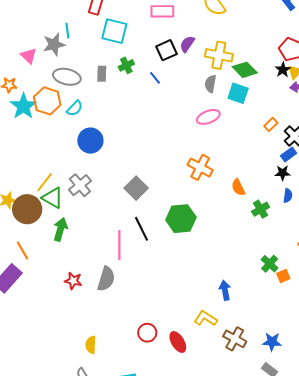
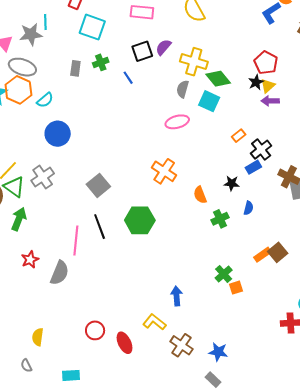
gray ellipse: (67, 77) -> (22, 67), moved
black star: (283, 173) -> (232, 183), moved
red star: (73, 281) -> (30, 260), moved, turned 30

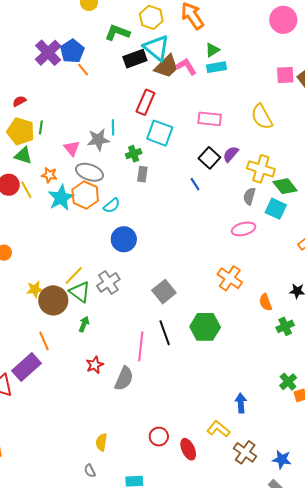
black square: (142, 51) -> (209, 158), turned -30
green cross: (101, 62) -> (134, 154), moved
green arrow: (19, 219) -> (84, 324), size x0.7

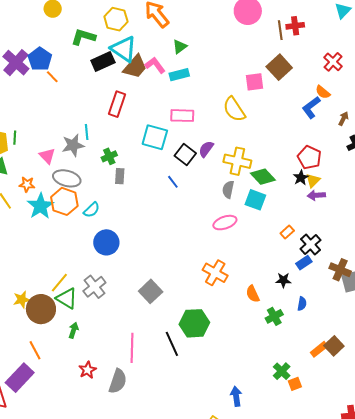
cyan rectangle: (217, 67) -> (179, 75), moved
pink square: (285, 75) -> (254, 82), moved
cyan square: (160, 133) -> (155, 137), moved
black line: (165, 333) -> (172, 344), moved

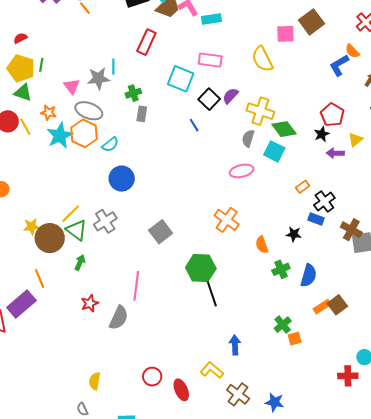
yellow triangle: (313, 180) -> (355, 140), moved
blue rectangle: (304, 263) -> (316, 219), turned 49
blue semicircle: (302, 304) -> (309, 275), moved, size x1.6
black line: (172, 344) -> (212, 294), moved

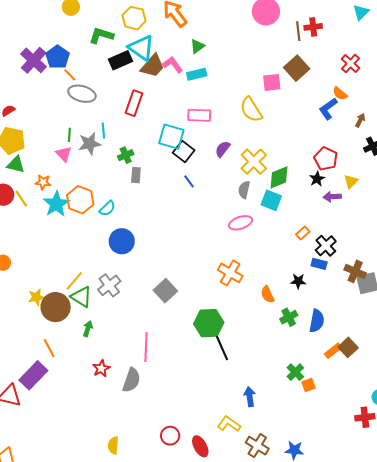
green line: (41, 65) -> (69, 135), moved
black square: (209, 99) -> (184, 151), moved
gray ellipse: (89, 111) -> (82, 94), moved
yellow cross: (260, 111) -> (254, 162), turned 32
green diamond: (284, 129) -> (279, 177), turned -70

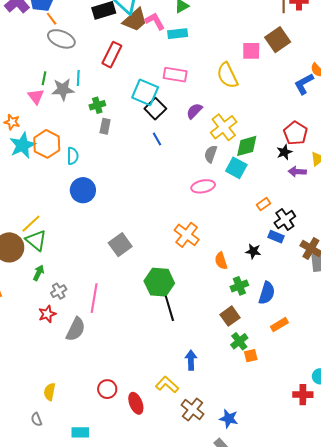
cyan semicircle: (107, 208) -> (73, 156), turned -54
gray cross: (109, 285) -> (59, 291), moved, size x0.7
brown square: (348, 347) -> (230, 316), moved

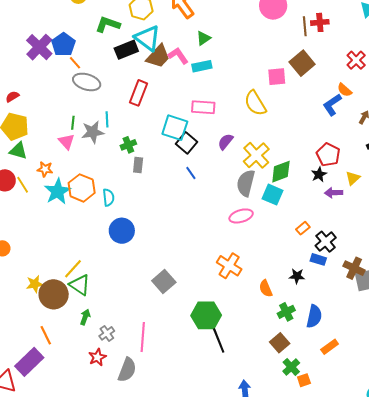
gray semicircle: (211, 154) -> (246, 183), size x1.5

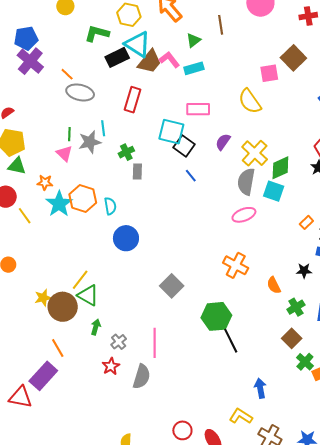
brown line: (305, 26) -> (221, 25), moved
blue pentagon: (63, 45) -> (26, 38), moved, turned 30
yellow line: (23, 185) -> (25, 216), moved

